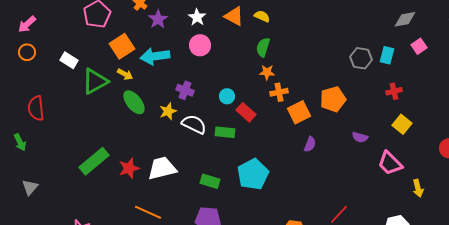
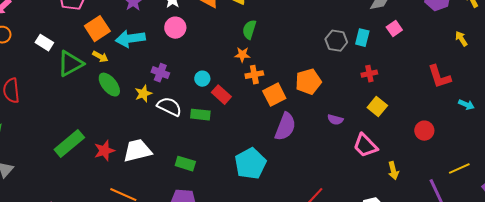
green semicircle: (263, 47) -> (249, 30), moved
purple semicircle: (310, 144) -> (285, 127), size x1.8
cyan pentagon: (253, 174) -> (250, 164), moved

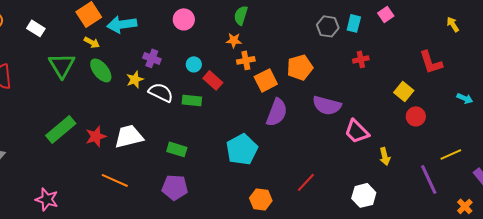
pink circle: (175, 28) -> (184, 19), moved
green triangle: (70, 64) -> (62, 65), moved, turned -32
cyan arrow: (466, 105) -> (465, 98), moved
yellow square: (377, 107) -> (404, 91), moved
purple semicircle: (335, 120) -> (327, 105), size x1.8

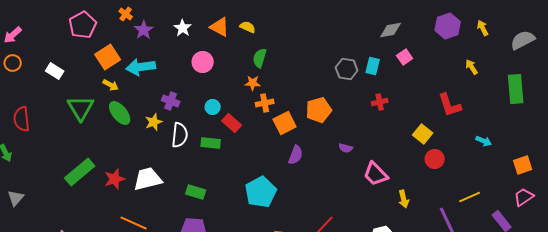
white semicircle: (161, 92) -> (180, 135), turned 70
purple semicircle: (327, 105) -> (346, 148), size x0.5
purple semicircle: (277, 112) -> (296, 155), size x0.7

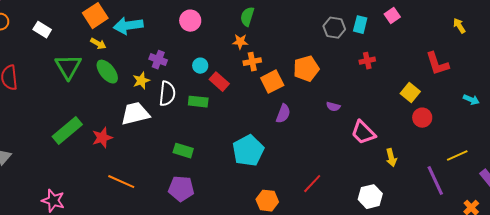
white trapezoid: (148, 179) -> (135, 114), moved

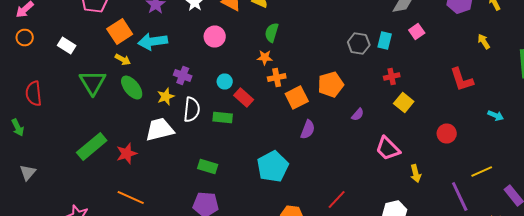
yellow square: (410, 93) -> (404, 102), moved
purple semicircle: (333, 107) -> (358, 114), moved, turned -64
orange line: (121, 182) -> (131, 198), moved

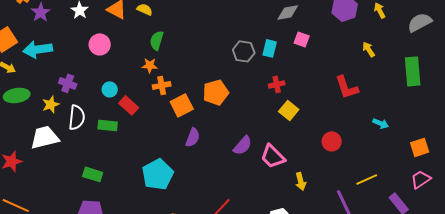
pink square: (417, 32) -> (302, 39), turned -35
green ellipse: (132, 88) -> (17, 95), turned -60
purple semicircle: (358, 114) -> (243, 145), moved, size x1.5

